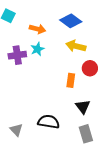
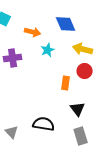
blue diamond: (71, 21) -> (66, 24), turned 30
yellow arrow: (76, 46) -> (83, 49), moved
cyan star: (37, 49) -> (48, 50), moved

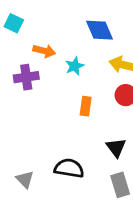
orange arrow: (33, 32) -> (44, 51), moved
orange rectangle: (66, 83) -> (86, 106), moved

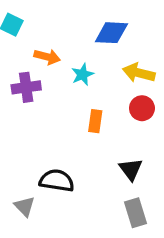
blue diamond: (99, 30) -> (111, 33), turned -64
black semicircle: (69, 168) -> (57, 181), moved

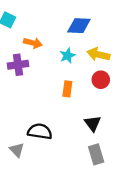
cyan star: (82, 74) -> (67, 56), moved

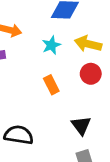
orange rectangle: (67, 89) -> (51, 85), turned -35

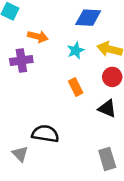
black triangle: (81, 125) -> (107, 108), moved, turned -30

